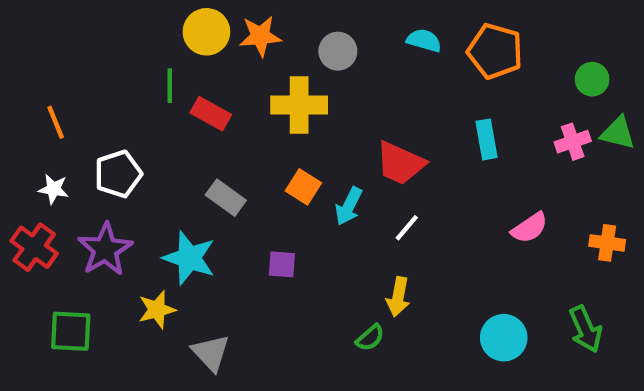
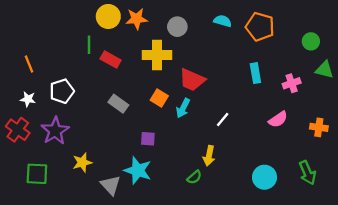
pink cross: (573, 142) -> (292, 83), moved
red trapezoid: (400, 163) -> (192, 80), moved
white line: (407, 228) -> (223, 119), moved
cyan star: (189, 258) -> (138, 170), moved

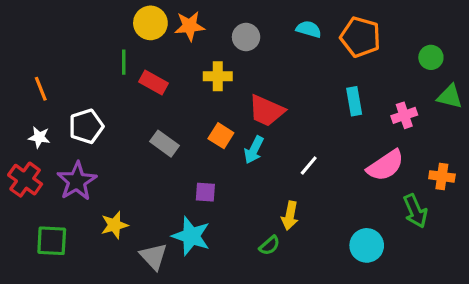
yellow cross: (157, 55) -> (218, 76), size x0.7
pink semicircle: (278, 119) -> (386, 166), size x1.4
green arrow: (307, 173) -> (415, 211), moved

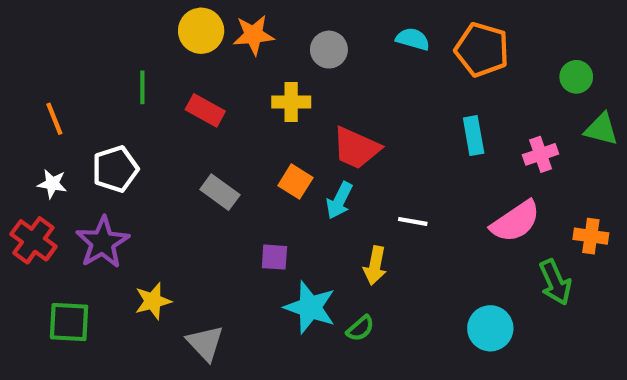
green line: (124, 62) -> (142, 87), moved
white line: (309, 166) -> (413, 221), turned 60
yellow arrow: (290, 216) -> (375, 265), moved
cyan star: (191, 236) -> (310, 307), moved

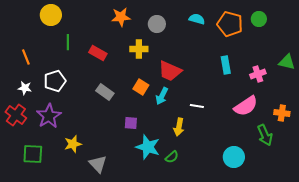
yellow circle: (201, 31) -> (51, 15), moved
green circle: (576, 77) -> (259, 19), moved

